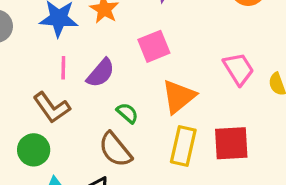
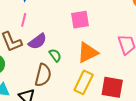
purple semicircle: (101, 73) -> (38, 41), moved
brown semicircle: (115, 150) -> (43, 75), turned -140

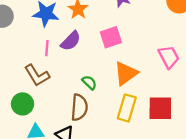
purple semicircle: (38, 41) -> (71, 41), moved

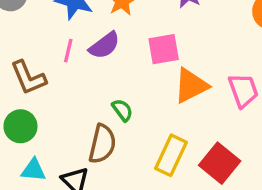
orange triangle: (126, 73) -> (191, 86), moved
brown L-shape: (37, 75) -> (28, 78), moved
red square: (160, 108) -> (220, 163), turned 30

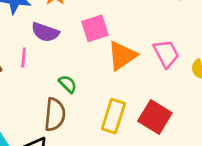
purple semicircle: (104, 45) -> (45, 32), turned 64
pink line: (68, 51) -> (24, 57), moved

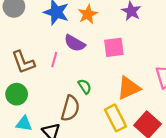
orange triangle: (122, 56) -> (129, 88), moved
yellow rectangle: (113, 116) -> (116, 118), turned -55

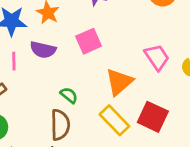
pink line: (54, 60) -> (14, 61), moved

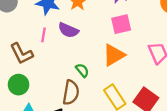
pink square: (89, 41) -> (121, 24), moved
orange triangle: (119, 82) -> (114, 55), moved

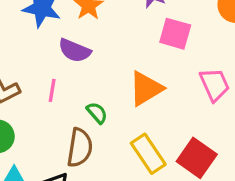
pink square: (121, 24) -> (175, 34), moved, turned 30
pink line: (44, 35) -> (52, 90), moved

